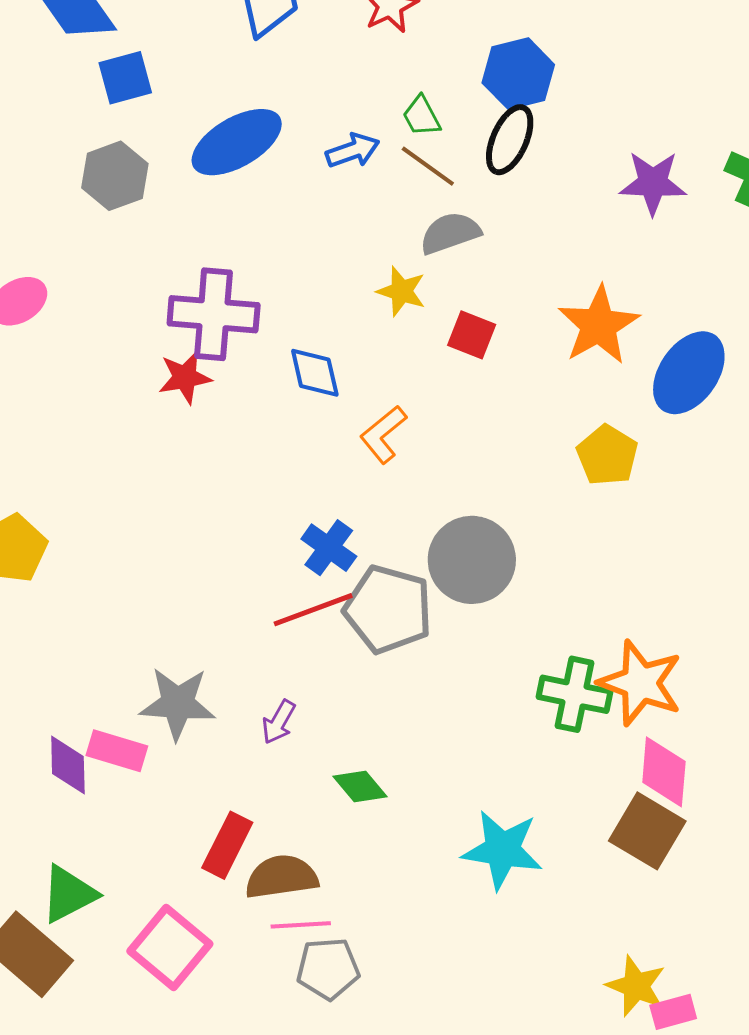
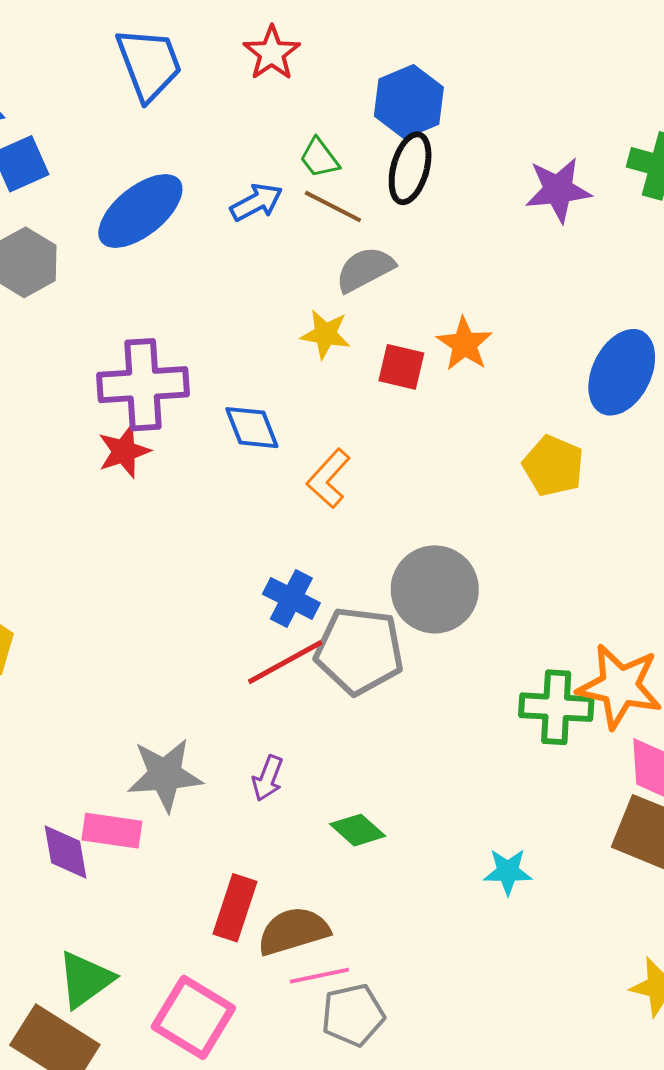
orange star: (599, 325) -> (465, 344), moved, size x0.7
cyan star: (502, 850) -> (508, 872), size x0.6

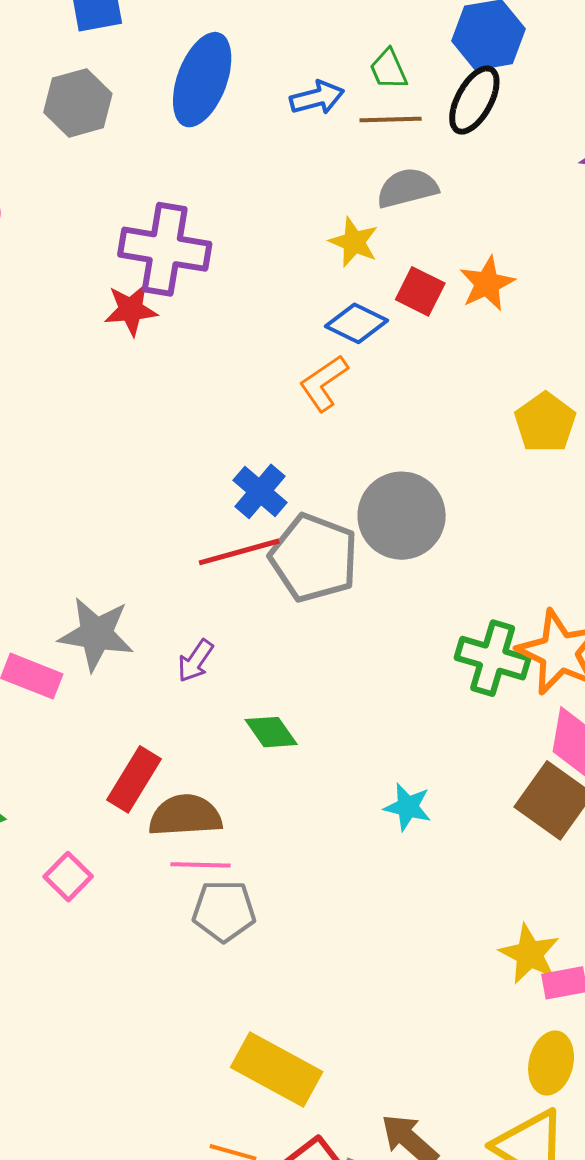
brown line: (333, 206) -> (391, 120), turned -42
blue ellipse: (140, 211) -> (202, 80), turned -44
blue diamond: (252, 428) -> (356, 323), moved, turned -56
pink square: (193, 1017) -> (68, 877), size x0.6

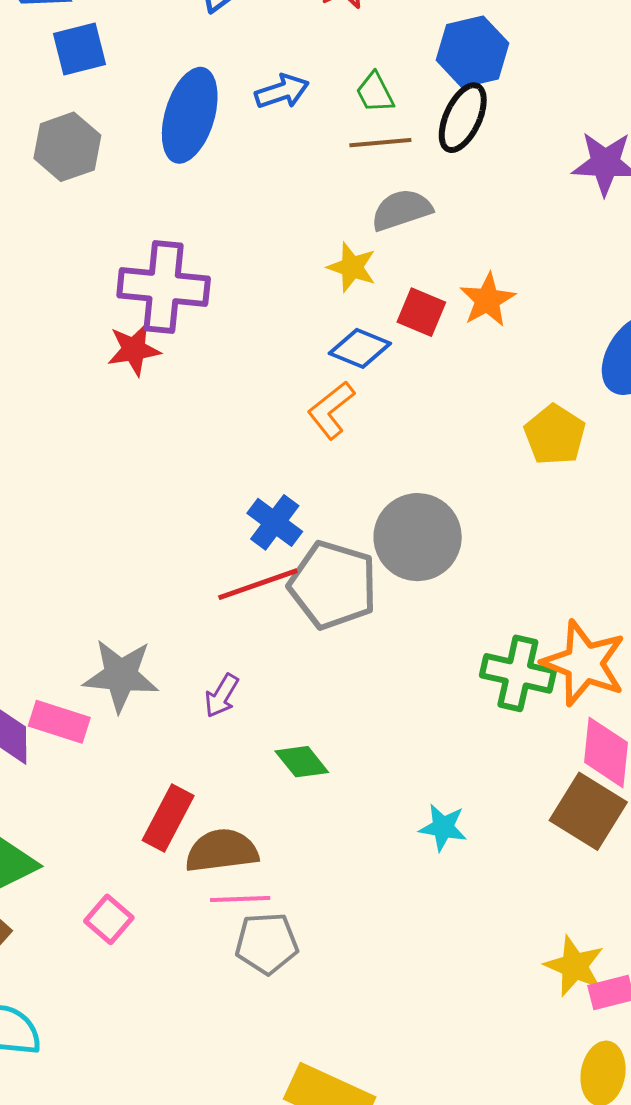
blue arrow: (317, 98) -> (282, 91), moved

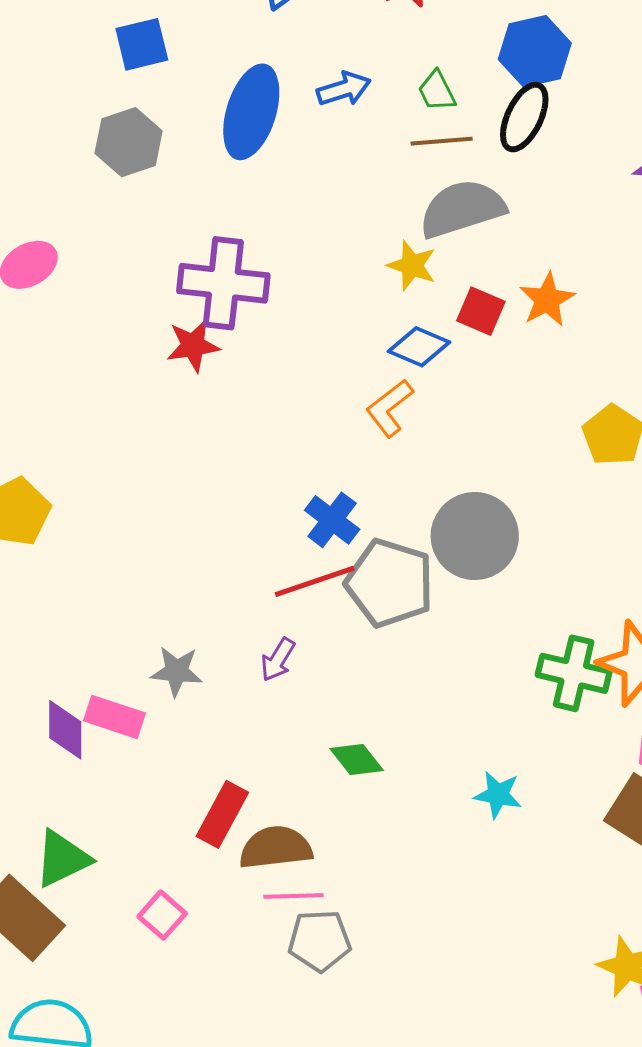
gray semicircle: (402, 210) -> (462, 209), size x1.4
gray star: (121, 675) -> (177, 671), size x0.7
purple arrow: (222, 696) -> (278, 660), moved
cyan star: (443, 827) -> (498, 795), moved

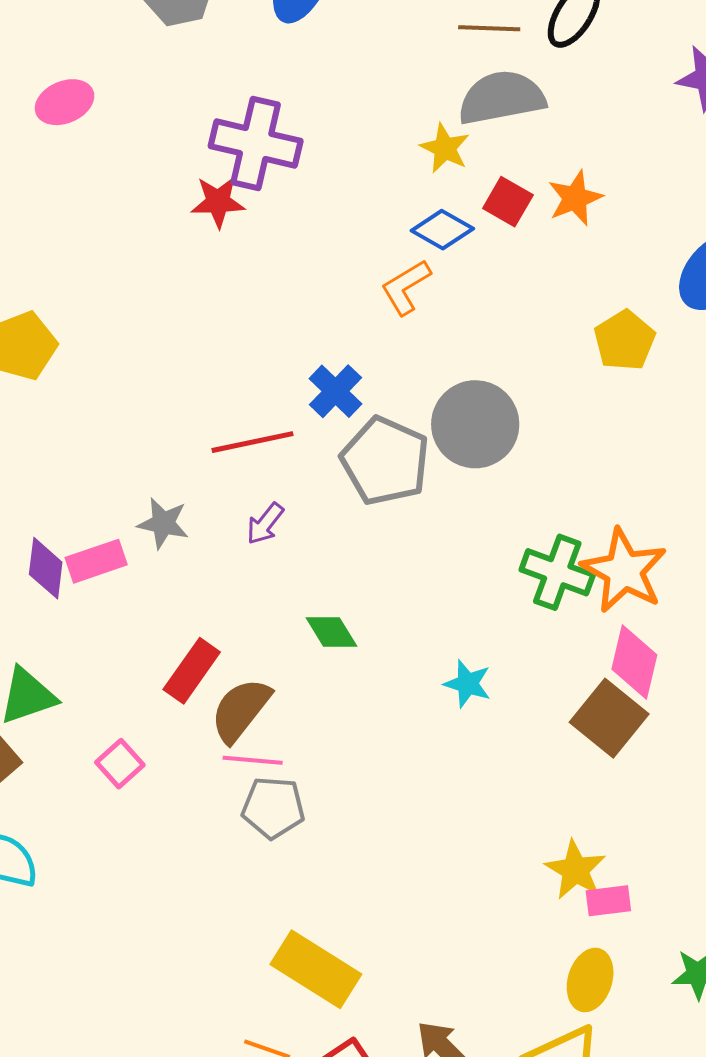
red line: (315, 581) -> (252, 442), moved
pink rectangle: (115, 717) -> (96, 561), turned -44
brown semicircle: (276, 848) -> (241, 710), turned -52

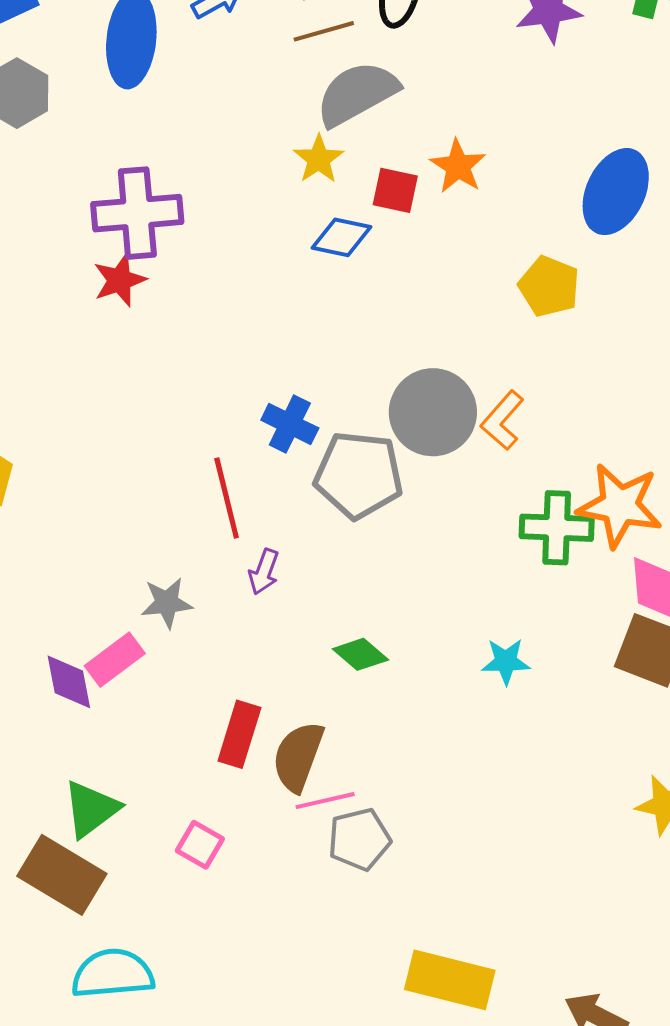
yellow star: (445, 148) -> (319, 159), turned 30
orange L-shape: (406, 287) -> (502, 420), moved
red line: (252, 442) -> (227, 498), turned -74

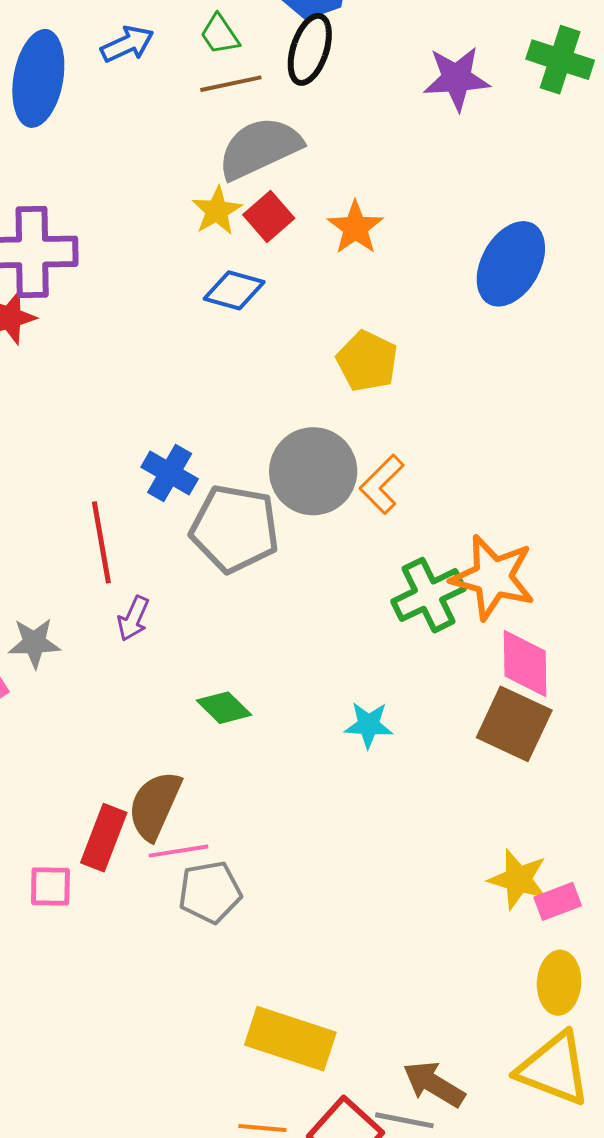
red square: (395, 190) -> (269, 216), moved, turned 33
yellow pentagon: (549, 286) -> (367, 361), moved
green cross: (557, 528) -> (428, 595), turned -32
red rectangle: (239, 734) -> (104, 838), moved
pink square: (200, 845) -> (50, 886), turned -33

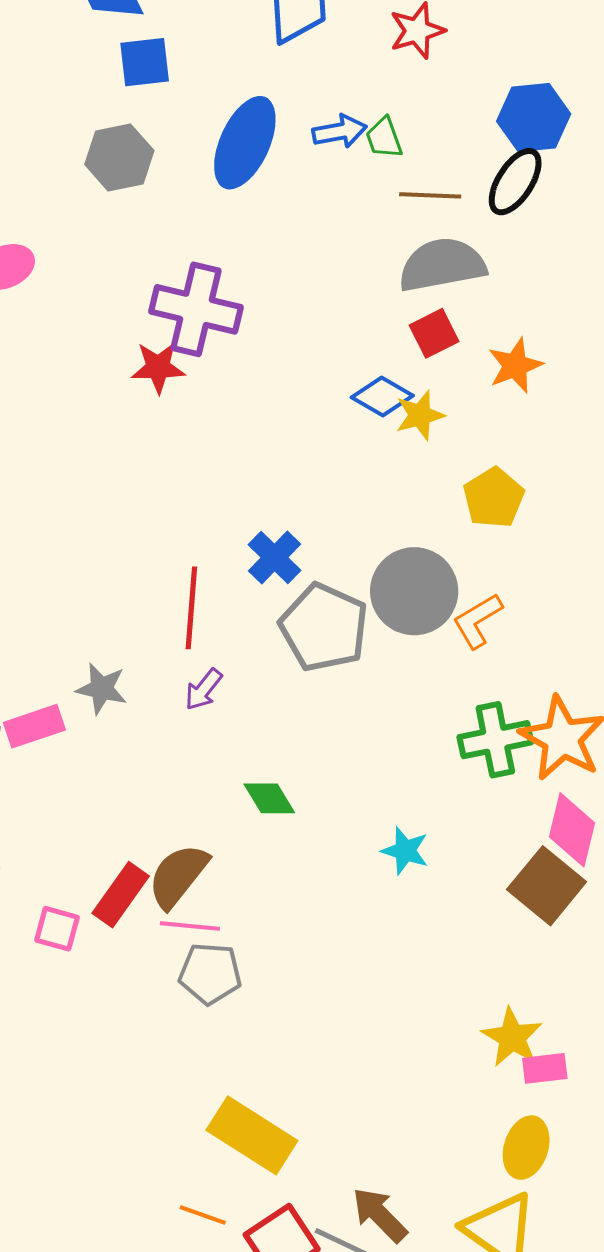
green trapezoid: (220, 35) -> (384, 138), moved
yellow star: (217, 211) -> (420, 415), moved

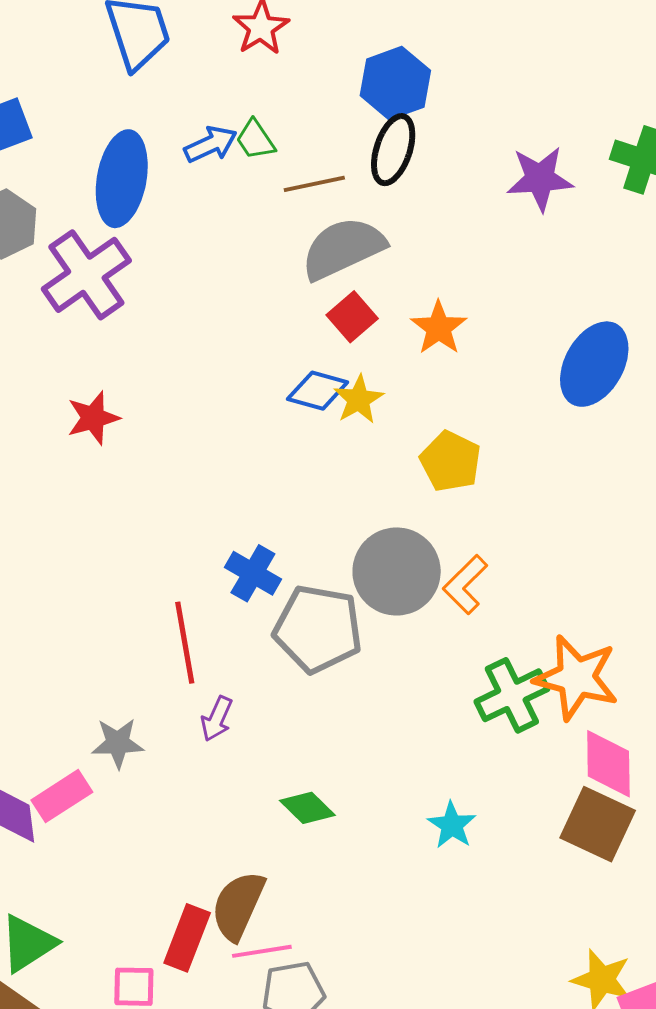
purple cross: (196, 309) -> (86, 275), moved, turned -34
cyan star: (405, 851) -> (452, 825), turned 30

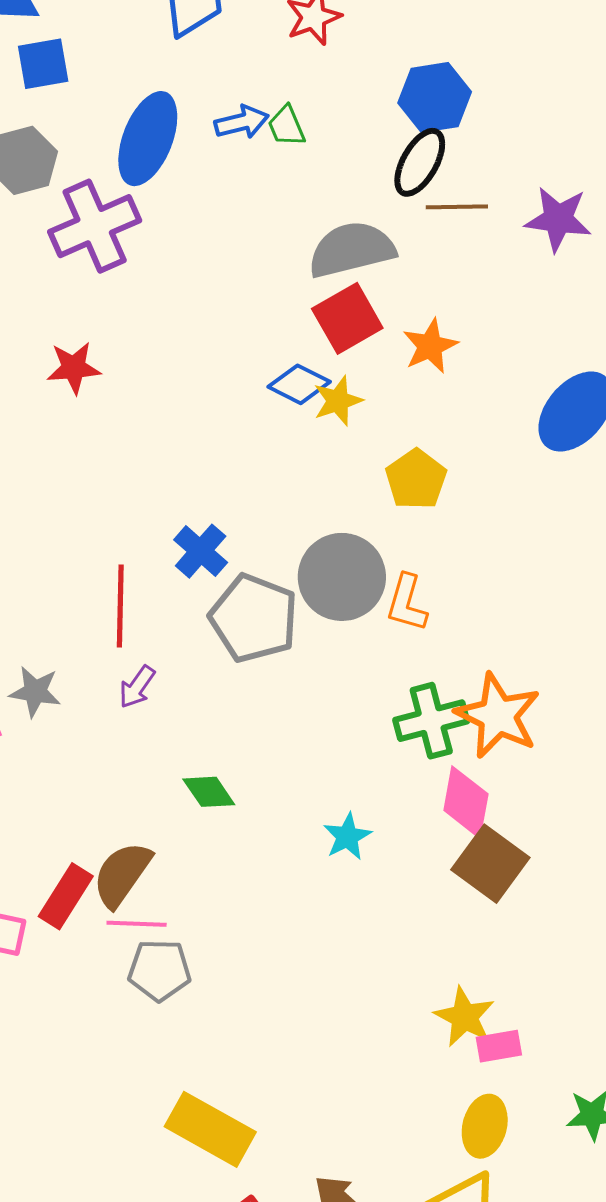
brown line: (314, 184) -> (457, 207), moved
red square: (352, 317) -> (347, 318), size x1.4
orange L-shape: (465, 584) -> (407, 603), turned -40
pink diamond: (608, 764) -> (466, 802), moved

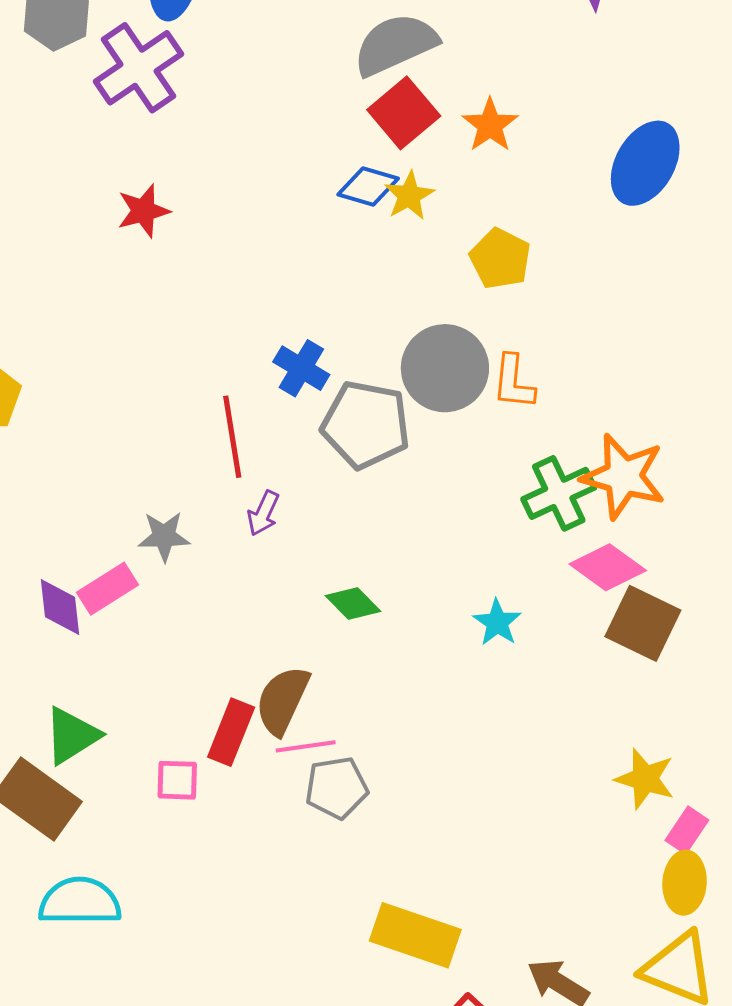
pink diamond: (466, 802) -> (608, 567), turned -54
pink rectangle: (499, 1046) -> (687, 830), moved, turned -36

